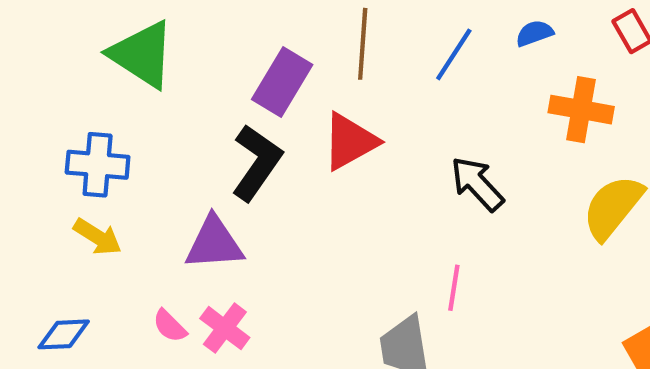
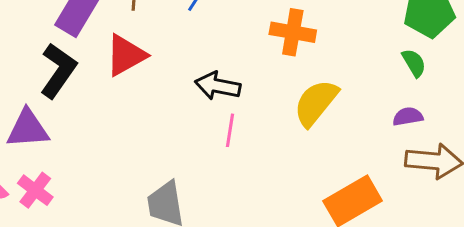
black arrow: (477, 184) -> (218, 86), turned -36
pink line: (454, 288) -> (230, 130), moved

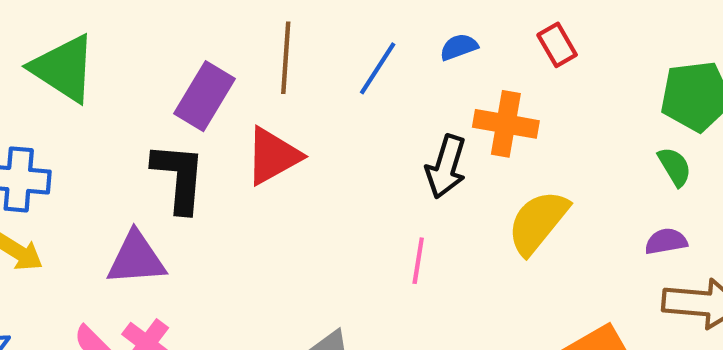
black L-shape: (58, 71) -> (179, 177), turned -30
black arrow: (218, 86) -> (446, 167), moved, turned -84

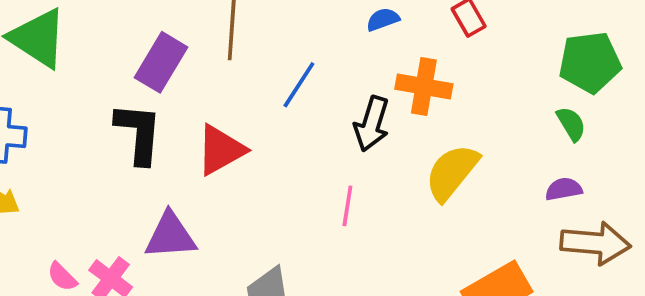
blue line: (378, 68) -> (299, 85), moved
red triangle: (273, 156) -> (221, 150), moved
purple triangle: (136, 259) -> (170, 236), moved

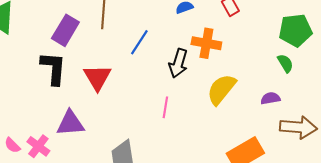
red triangle: (221, 150) -> (97, 77), turned -32
purple semicircle: (564, 189) -> (270, 98), moved

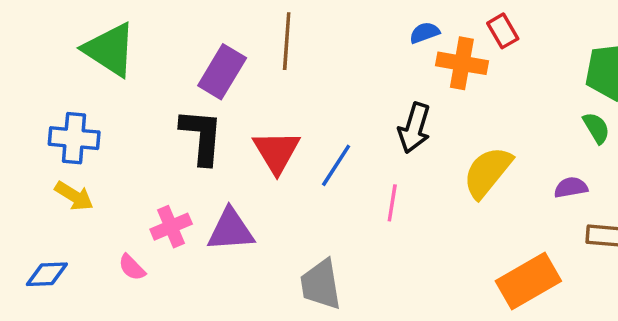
blue line: (139, 42) -> (336, 165), moved
orange cross: (206, 43) -> (462, 63), moved
pink cross: (38, 146) -> (171, 227), moved, turned 30

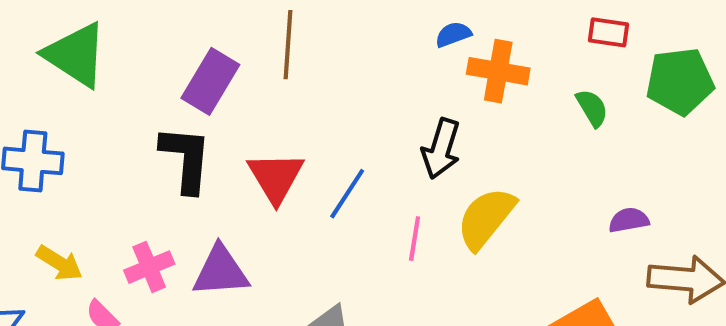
red rectangle: (503, 31) -> (608, 32), moved, turned -52
green semicircle: (596, 128) -> (592, 108), moved
yellow semicircle: (487, 172) -> (486, 218), moved
yellow arrow: (74, 196) -> (59, 263), moved

